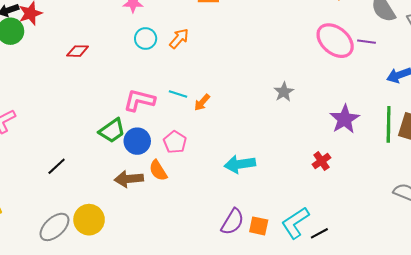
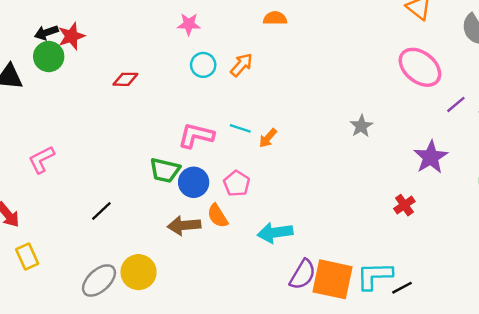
purple line: (367, 42) -> (456, 104), moved, turned -48
green trapezoid: (112, 131) -> (165, 170), turned 48
cyan arrow: (240, 164) -> (275, 233), moved
cyan L-shape: (295, 223) -> (374, 276), turned 32
orange square: (259, 226) -> (333, 279), size x1.8

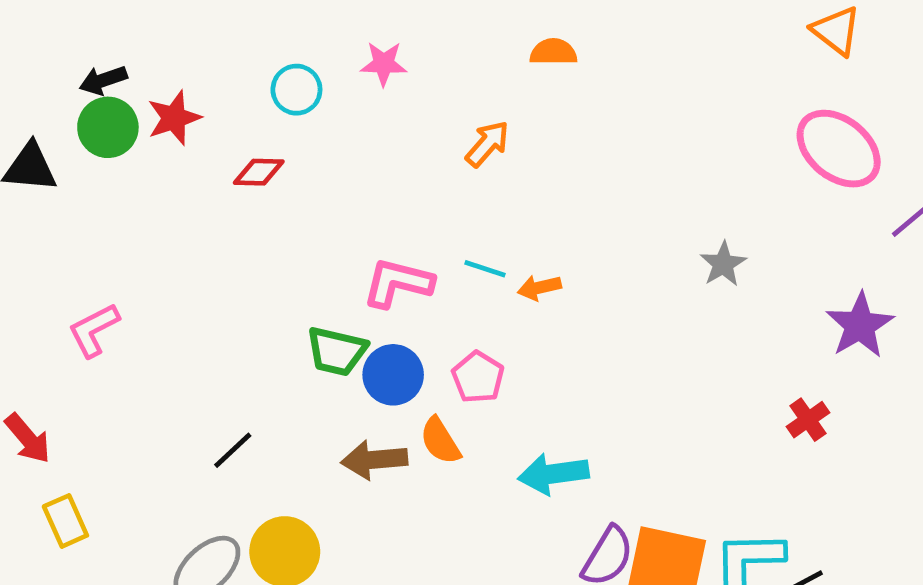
red star: (71, 36) -> (174, 118), moved
cyan circle: (203, 65) -> (296, 90), moved
orange arrow: (268, 138) -> (539, 288), turned 36
black line: (101, 211) -> (233, 450), moved

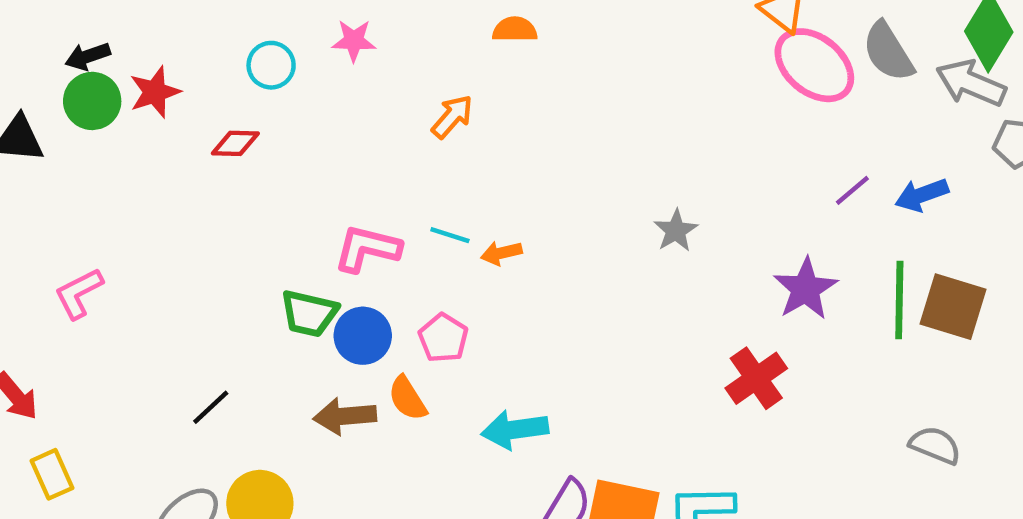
pink ellipse: (839, 149) -> (814, 65), moved
red cross: (808, 420) -> (756, 378), size x1.5

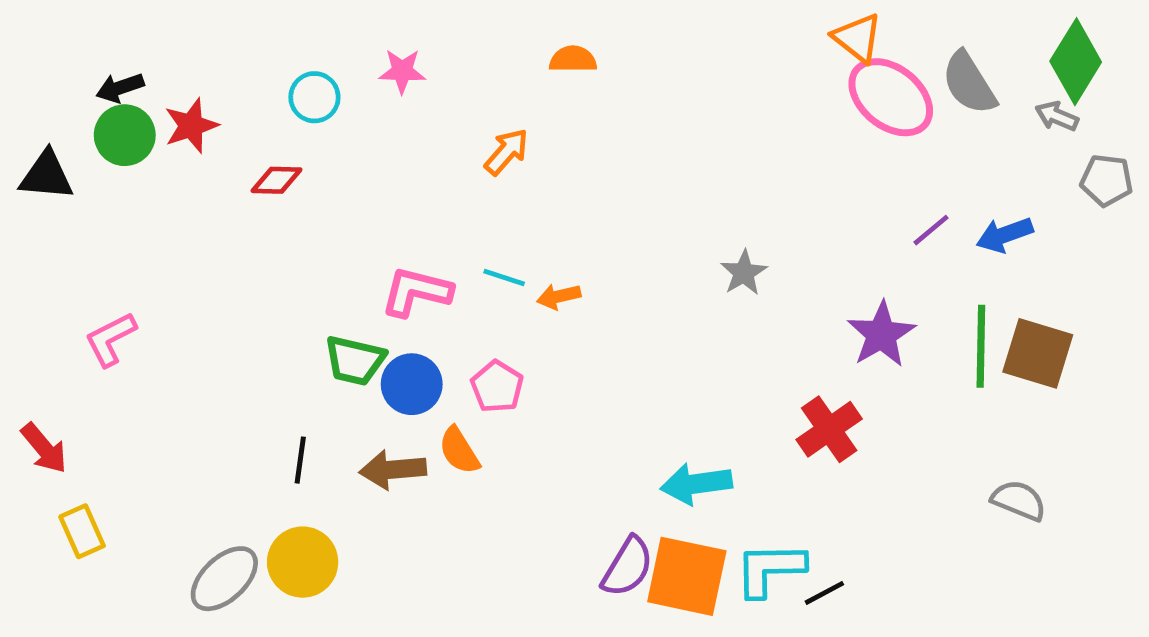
gray arrow: (971, 83) -> (1057, 116), size x0.6
black line: (211, 407) -> (300, 460), moved, turned -39
cyan arrow: (515, 430) -> (696, 484), moved

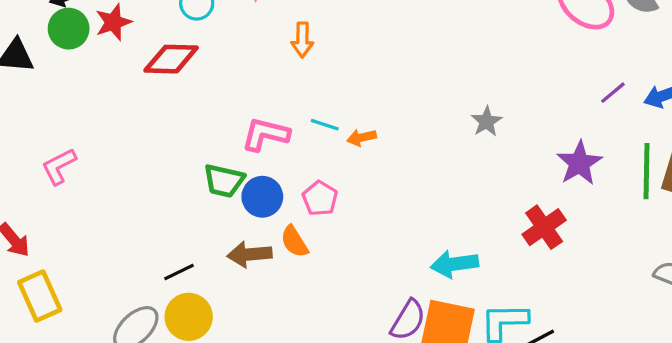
orange arrow: (507, 152) -> (302, 40), moved, turned 140
red diamond: (277, 180) -> (171, 59), size x1.6
black line: (300, 460) -> (179, 272), moved, turned 56
yellow rectangle: (82, 531) -> (40, 296), size x1.4

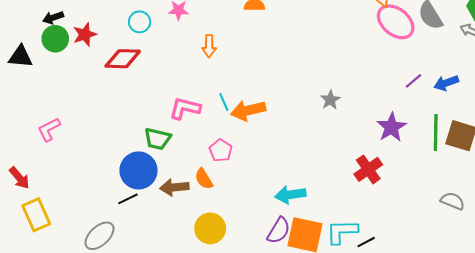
cyan line: (325, 125) -> (224, 102), turned 48
orange arrow: (362, 137) -> (248, 110), size x1.8
blue circle: (262, 197) -> (138, 170), moved, size x1.4
cyan arrow: (454, 264) -> (290, 195), moved
yellow circle: (189, 317) -> (210, 228), moved

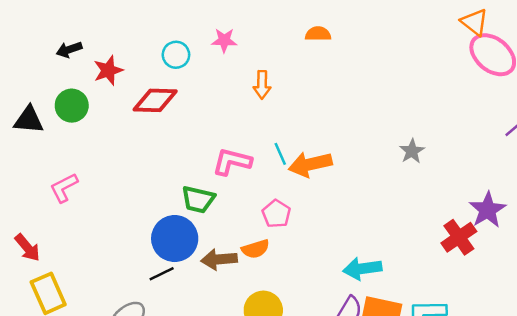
green circle: (55, 39) -> (72, 106), moved
black triangle: (20, 57) -> (29, 120), moved
purple star: (391, 127) -> (488, 210), moved
orange semicircle: (204, 179) -> (255, 249), turned -75

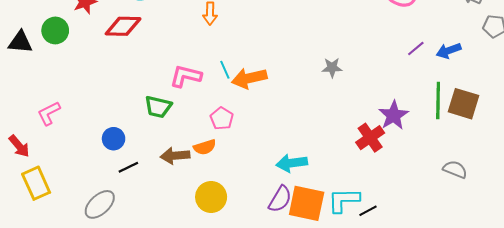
gray star: (412, 151) -> (332, 68), turned 30
pink L-shape: (64, 188) -> (49, 113), moved
blue circle: (175, 239) -> (114, 139), moved, size x0.6

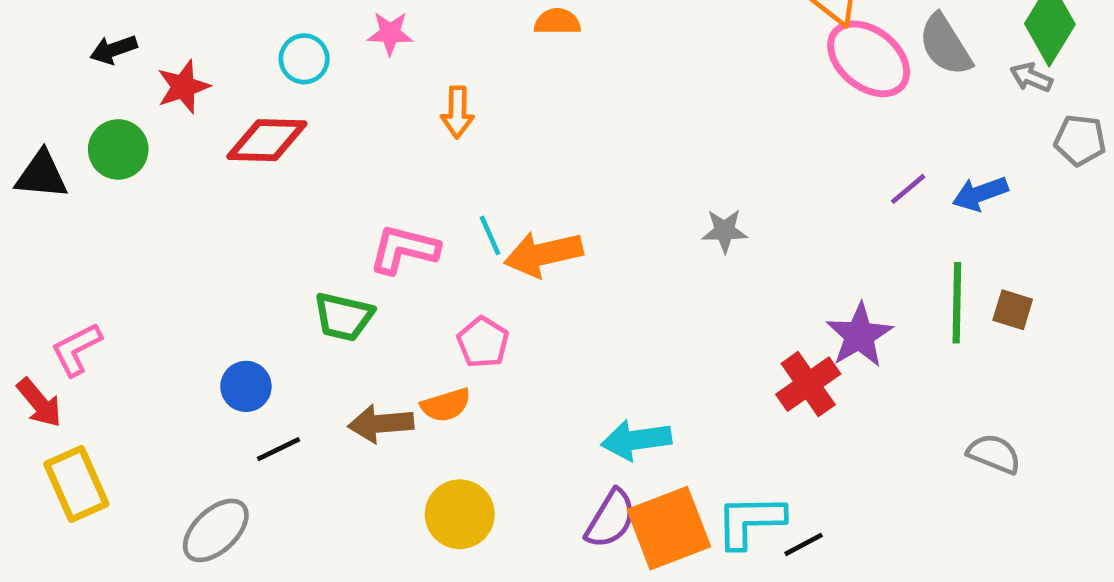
brown square: (463, 104) -> (1013, 310), size x0.6
pink L-shape: (49, 113) -> (76, 349), moved
orange square: (307, 203) -> (669, 528), turned -33

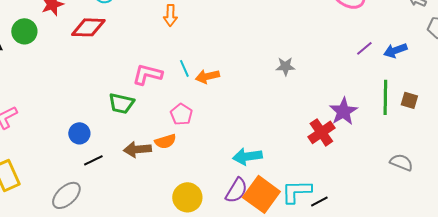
orange arrow: (543, 254) -> (207, 76), size x0.7
yellow circle: (460, 514) -> (187, 197), moved
orange square: (669, 528) -> (261, 194), turned -33

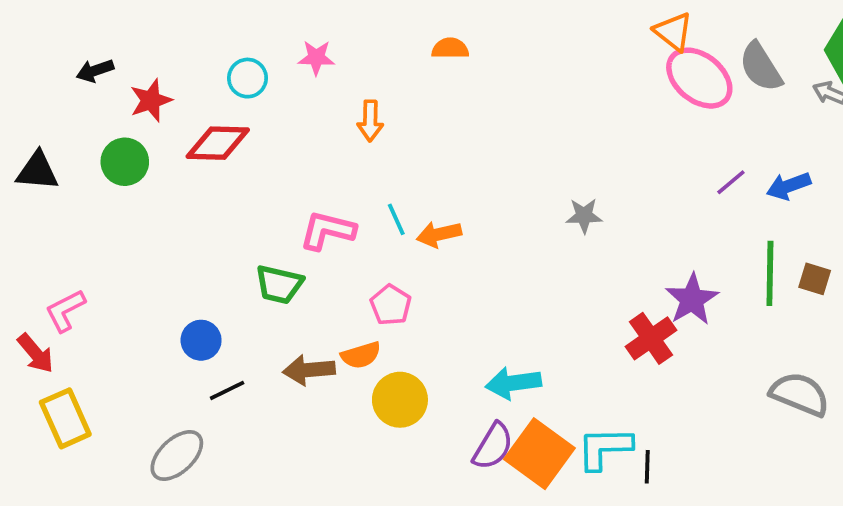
green circle: (24, 31) -> (125, 162), moved
gray semicircle: (401, 162) -> (800, 394), size x1.4
yellow circle: (187, 197) -> (400, 400), moved
black line: (319, 201) -> (647, 467), turned -60

